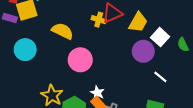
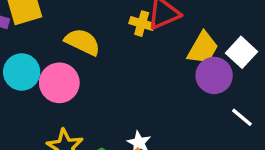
yellow trapezoid: (138, 22) -> (203, 48), moved
pink circle: (80, 60) -> (59, 83), moved

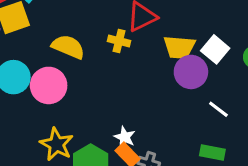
yellow cross: (142, 24) -> (119, 41), moved
yellow trapezoid: (203, 48) -> (179, 47), turned 68

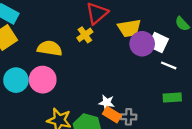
yellow cross: (119, 41) -> (85, 35), turned -35
white square: (215, 49) -> (158, 43), moved

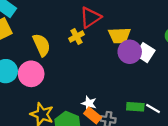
yellow semicircle: (50, 48) -> (41, 45), turned 50
white line: (169, 65) -> (153, 108), moved
green rectangle: (172, 98) -> (135, 107), moved

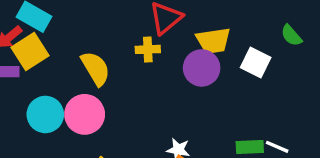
yellow cross: (76, 36) -> (148, 49), turned 32
purple circle: (130, 52) -> (202, 68), moved

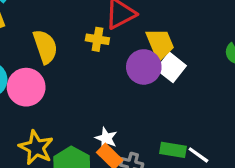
yellow trapezoid: (213, 41) -> (160, 44), turned -116
white square: (256, 62) -> (171, 67), moved

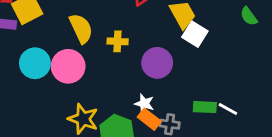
yellow cross: (97, 39) -> (118, 41), moved
purple circle: (144, 67) -> (157, 63), moved

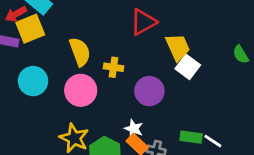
pink circle: (68, 66) -> (81, 90), moved

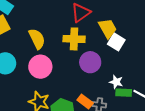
yellow cross: (113, 67) -> (74, 39), moved, size x1.5
white star: (134, 129) -> (116, 82), moved

